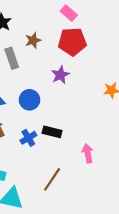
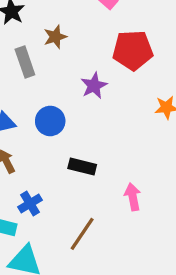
red pentagon: (72, 42) -> (133, 50), moved
blue cross: (28, 138) -> (30, 204), moved

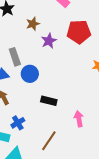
gray rectangle: (25, 62) -> (15, 57), moved
purple star: (94, 86) -> (49, 41), moved

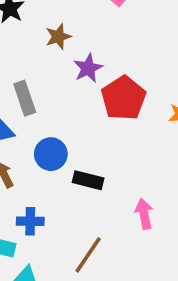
red pentagon: (79, 32) -> (124, 98), moved, turned -30
blue circle: (30, 74) -> (51, 154), moved
blue cross: (18, 123) -> (30, 221), turned 32

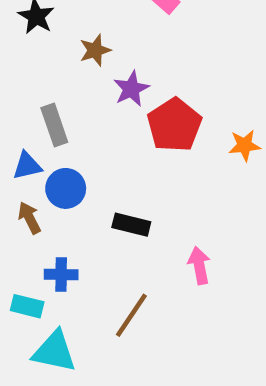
blue circle: (51, 154) -> (66, 188), moved

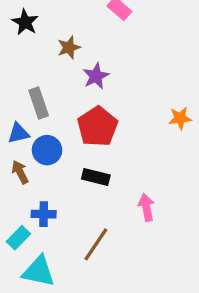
red pentagon: (174, 125) -> (98, 127), moved
cyan rectangle: (27, 306) -> (18, 238), turned -60

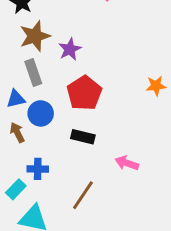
brown star: (69, 47) -> (35, 36), moved, size x1.5
purple star: (96, 76) -> (70, 49), moved
pink arrow: (146, 207) -> (127, 163), turned -60

